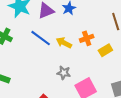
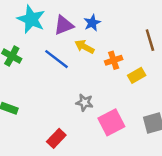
yellow arrow: (64, 43) -> (85, 47), moved

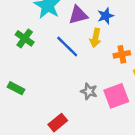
yellow arrow: (85, 47) -> (95, 38), turned -114
pink square: (111, 122) -> (116, 96), moved

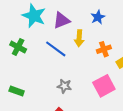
blue star: (106, 16) -> (98, 17), moved
gray star: (89, 91) -> (64, 86), moved

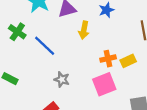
blue line: (56, 49) -> (45, 46), moved
orange cross: (104, 49) -> (108, 59), moved

